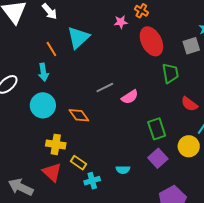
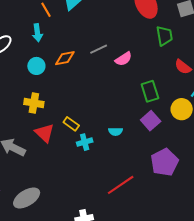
cyan circle: (43, 105) -> (36, 66), size x0.7
orange diamond: (79, 115) -> (65, 58), moved, turned -65
yellow cross: (56, 144) -> (34, 103), moved

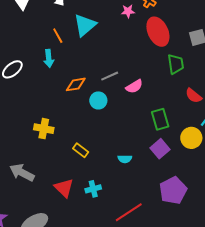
cyan circle: (36, 66) -> (98, 100), moved
red triangle: (45, 133) -> (64, 188), moved
cyan cross: (85, 142) -> (93, 189), moved

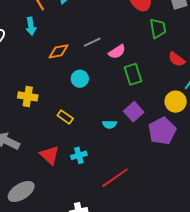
cyan circle: (98, 100) -> (80, 79), moved
green rectangle: (160, 119) -> (133, 74), moved
purple square: (160, 149) -> (134, 112), moved
purple pentagon: (173, 191) -> (162, 131), moved

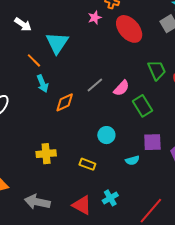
cyan arrow: (31, 26) -> (42, 84), moved
green trapezoid: (158, 28) -> (157, 70), moved
cyan circle: (80, 79) -> (106, 135), moved
purple square: (134, 112) -> (152, 142), turned -36

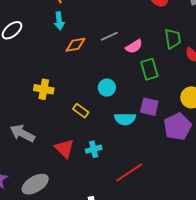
cyan semicircle: (132, 160) -> (125, 119), size x1.5

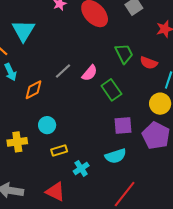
cyan circle: (107, 88) -> (47, 125), moved
yellow rectangle: (81, 111) -> (59, 151), turned -35
cyan semicircle: (125, 119) -> (116, 156), moved
cyan cross: (94, 149) -> (81, 168), moved

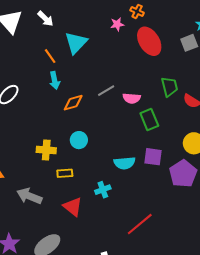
pink semicircle: (90, 73) -> (132, 98), turned 42
yellow rectangle: (59, 151) -> (65, 173), moved
cyan semicircle: (116, 156) -> (125, 163), moved

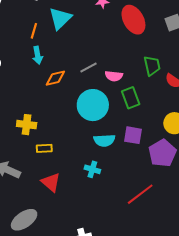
orange line: (50, 56) -> (34, 31), turned 49
cyan circle: (79, 140) -> (93, 105), moved, size x1.8
cyan cross: (103, 190) -> (92, 169), moved, turned 35
red line: (140, 224) -> (140, 194), moved

